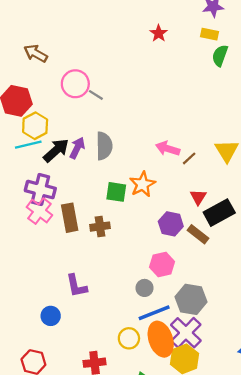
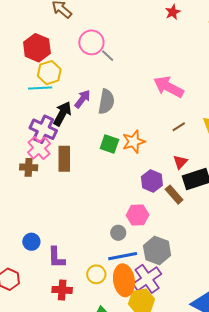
pink arrow: (168, 149) -> (169, 87), moved, size x1.4
black arrow: (56, 150) -> (62, 114), moved, turned -30
brown cross: (100, 227) -> (29, 167), moved
purple L-shape: (76, 286) -> (56, 258), moved

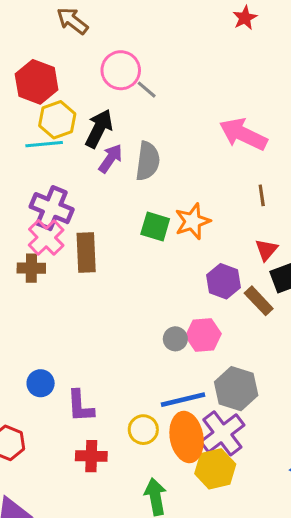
black arrow: (62, 114) -> (99, 129), moved
brown line: (179, 127) -> (262, 195), turned -64
gray circle: (118, 233) -> (175, 339), moved

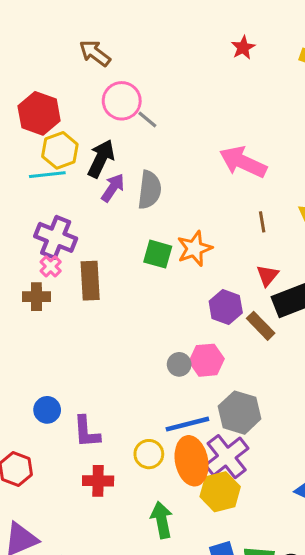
brown arrow: (72, 21) -> (95, 53), moved
pink cross: (46, 237) -> (51, 266), size x0.6

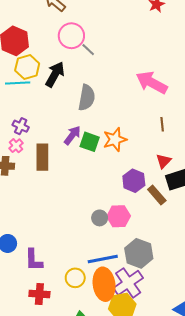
purple arrow: (113, 188) -> (72, 135), moved
purple cross: (56, 237) -> (21, 126), size x0.6

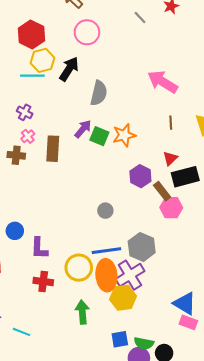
gray line: (88, 50) -> (140, 18), moved
purple cross: (21, 126) -> (25, 112), moved
pink hexagon: (119, 216) -> (171, 208), moved
yellow circle: (75, 278) -> (79, 268), size x1.4

